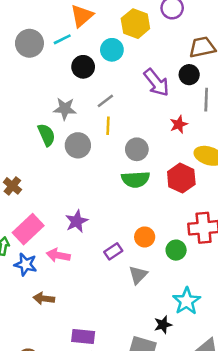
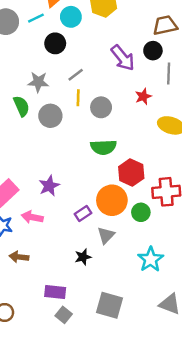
cyan circle: (112, 50) -> (71, 17), moved
gray circle: (137, 149) -> (101, 107), moved
red hexagon: (181, 178) -> (131, 172), moved
orange circle: (145, 237) -> (112, 200), size x1.6
black star: (163, 325) -> (83, 257), moved

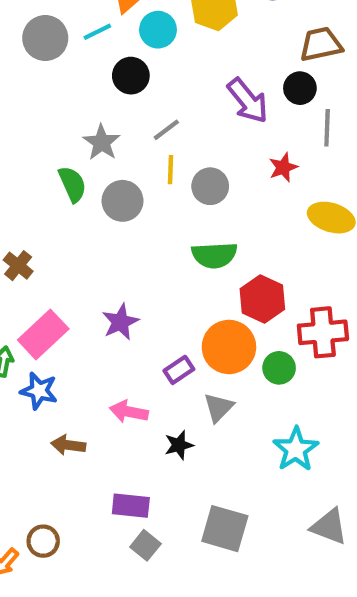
gray star: (38, 82) -> (102, 142), turned 30
pink arrow: (32, 217) -> (129, 412), moved

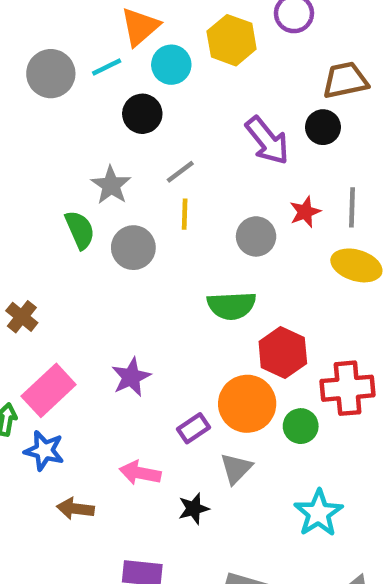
gray line: (327, 128) -> (352, 207), moved
gray circle: (210, 186) -> (256, 236), moved

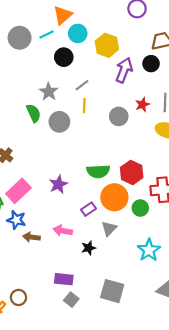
yellow hexagon: (232, 40) -> (107, 45), moved
purple arrow: (267, 141) -> (124, 70), turned -120
green semicircle: (232, 306) -> (98, 171), moved
brown arrow: (75, 509) -> (31, 237), moved

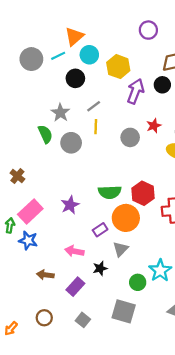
green circle: (140, 208) -> (138, 282), moved
brown arrow: (31, 237) -> (45, 275), moved
purple rectangle: (64, 279) -> (75, 287), moved, turned -54
brown circle: (18, 297) -> (44, 318), moved

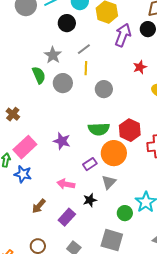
gray circle: (130, 137) -> (104, 89), moved
purple star: (70, 205) -> (62, 141), turned -30
brown arrow: (45, 275) -> (39, 206), turned -56

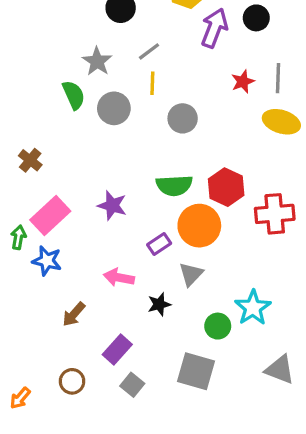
purple rectangle: (67, 217) -> (117, 350), moved

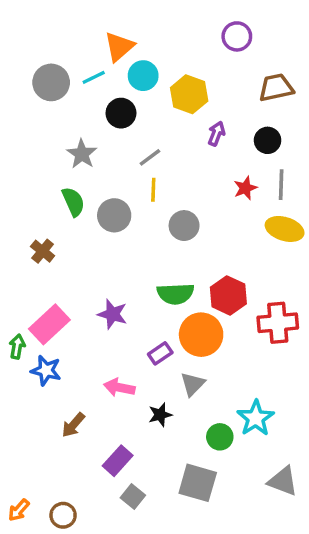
black circle: (256, 18) -> (268, 140), moved
purple arrow: (214, 28) -> (216, 134), size x0.6
gray star: (97, 61) -> (82, 154), moved
brown cross: (30, 160) -> (43, 251), moved
brown circle: (72, 381) -> (63, 515), moved

